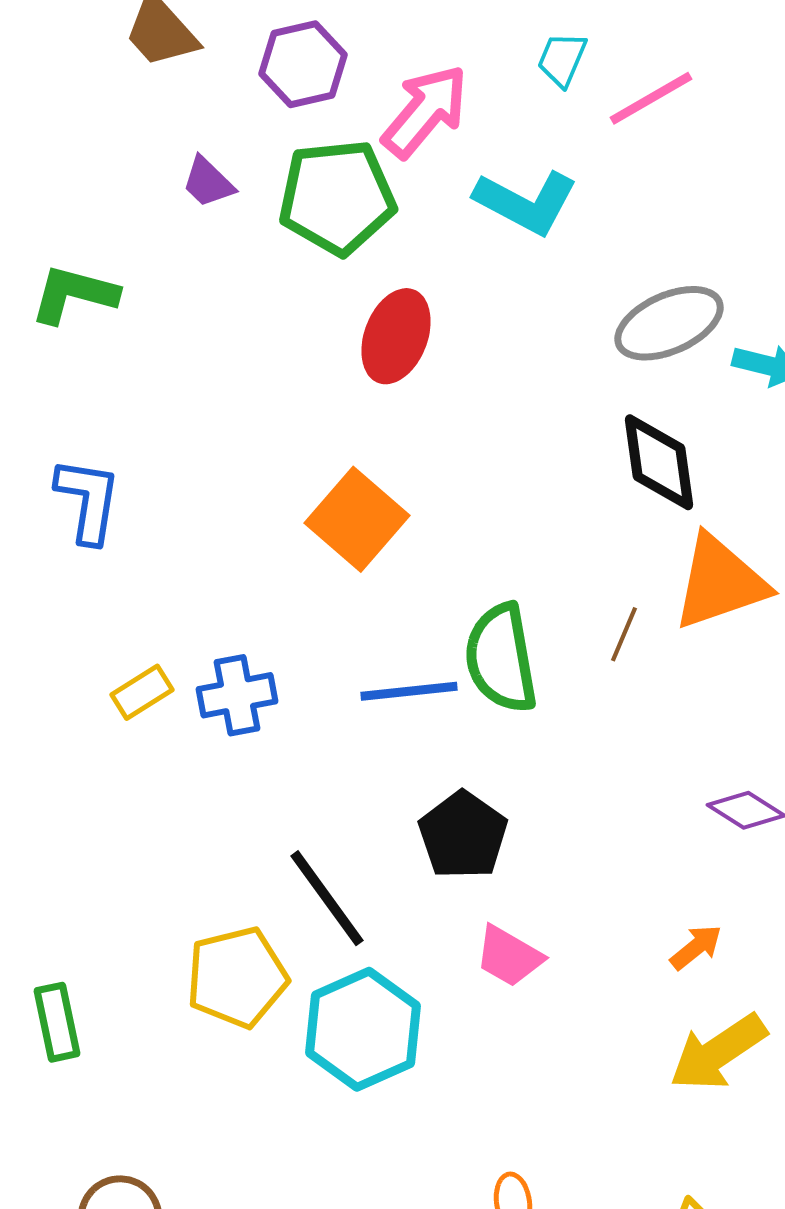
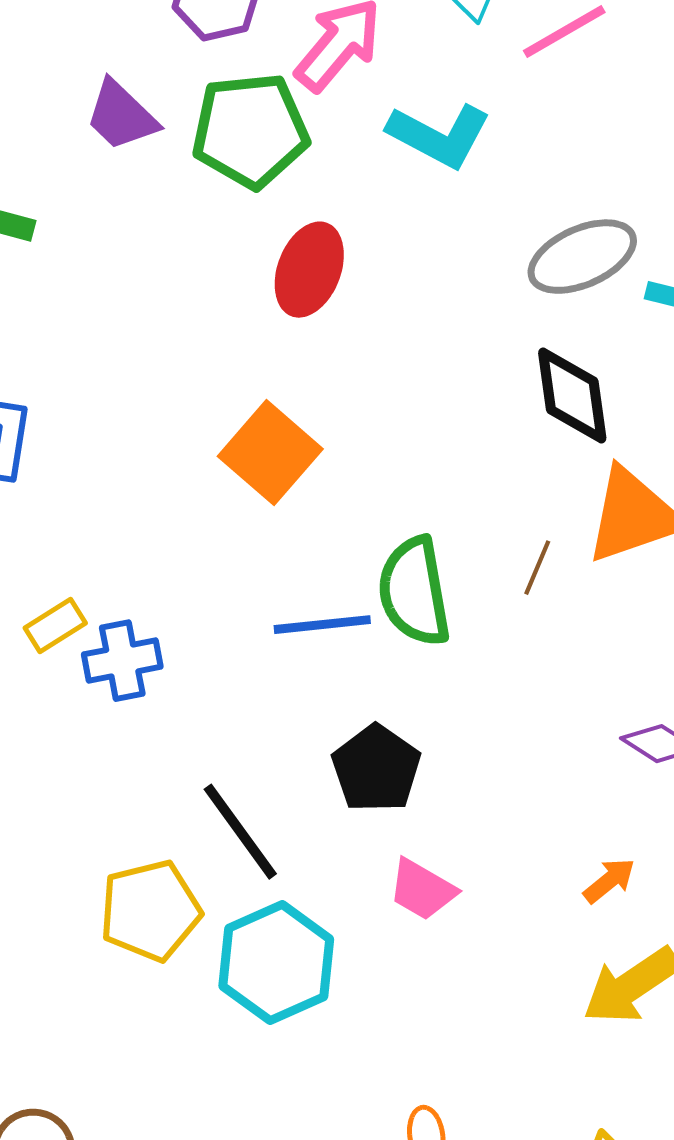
purple trapezoid: (208, 182) -> (121, 116), size x1.4
blue cross: (237, 695) -> (122, 661), moved

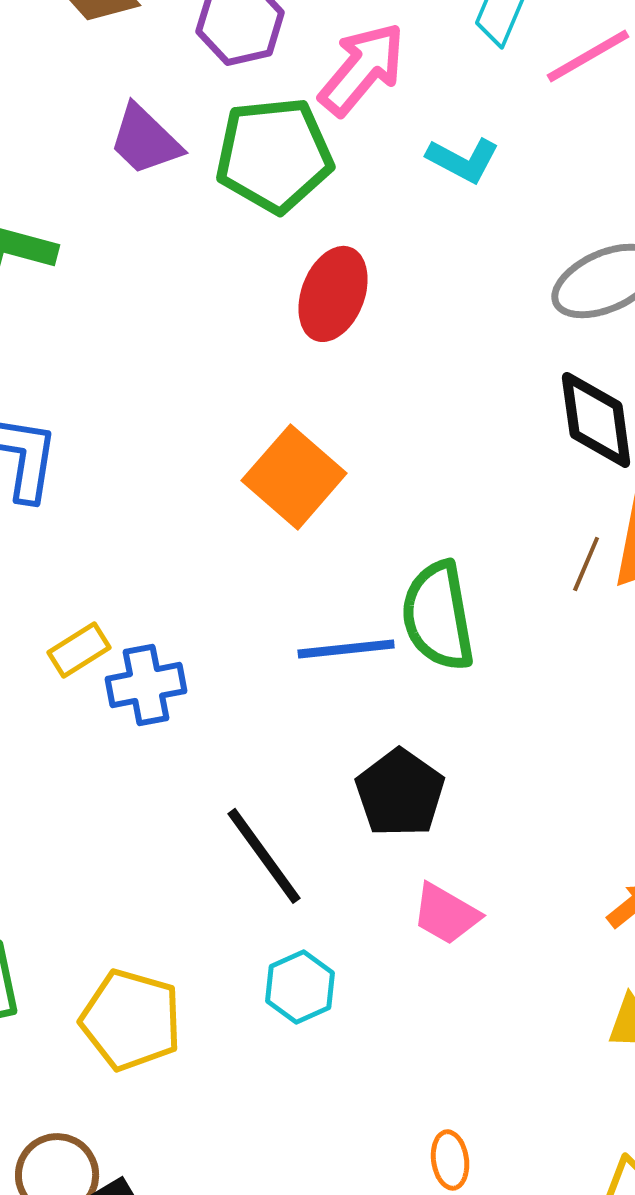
cyan L-shape: (439, 136) -> (463, 160), size x0.7
brown line: (537, 568) -> (586, 564), moved
yellow pentagon: (150, 911) -> (131, 1020), moved, turned 30
cyan hexagon: (276, 963) -> (300, 987), size x0.6

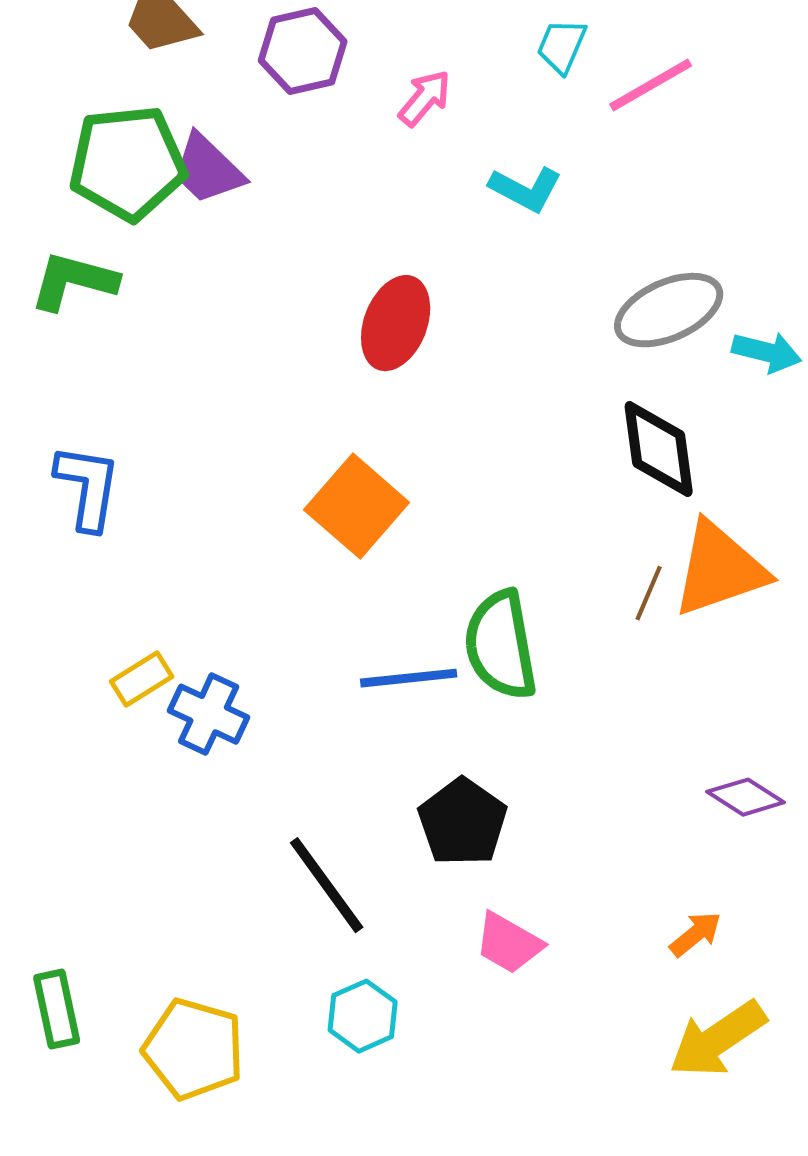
pink arrow: (362, 69) -> (425, 98), size x0.6
green pentagon: (274, 155) -> (128, 163), moved
blue cross: (146, 685) -> (209, 714), turned 36

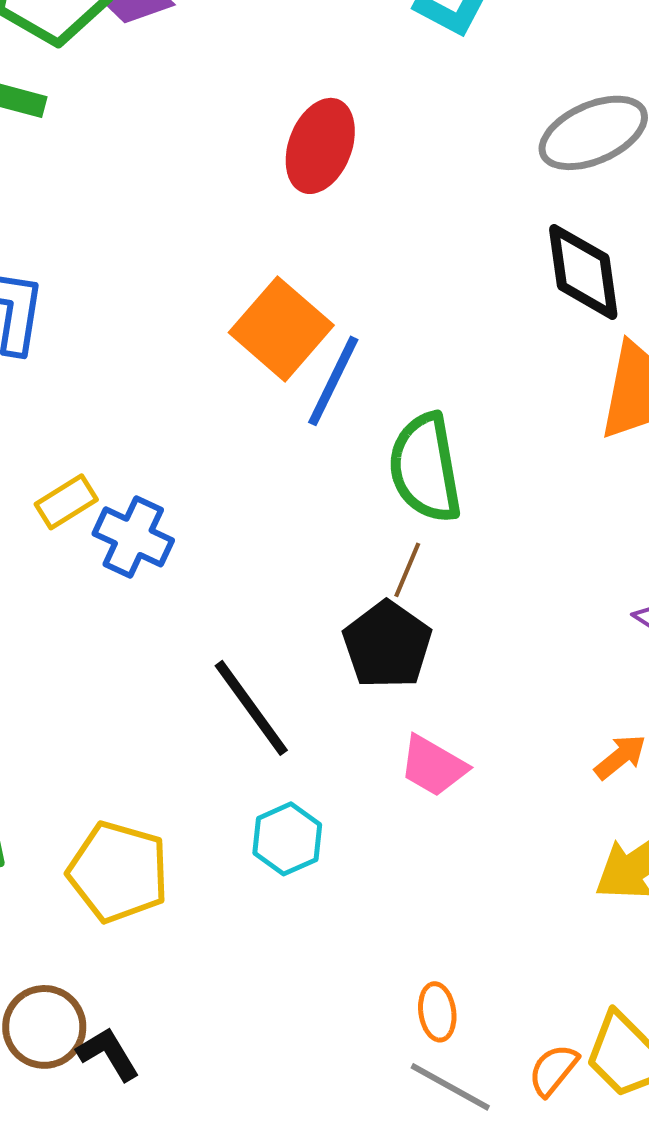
brown line: (649, 593) -> (407, 570), moved
blue line: (409, 678) -> (333, 381), moved, turned -58

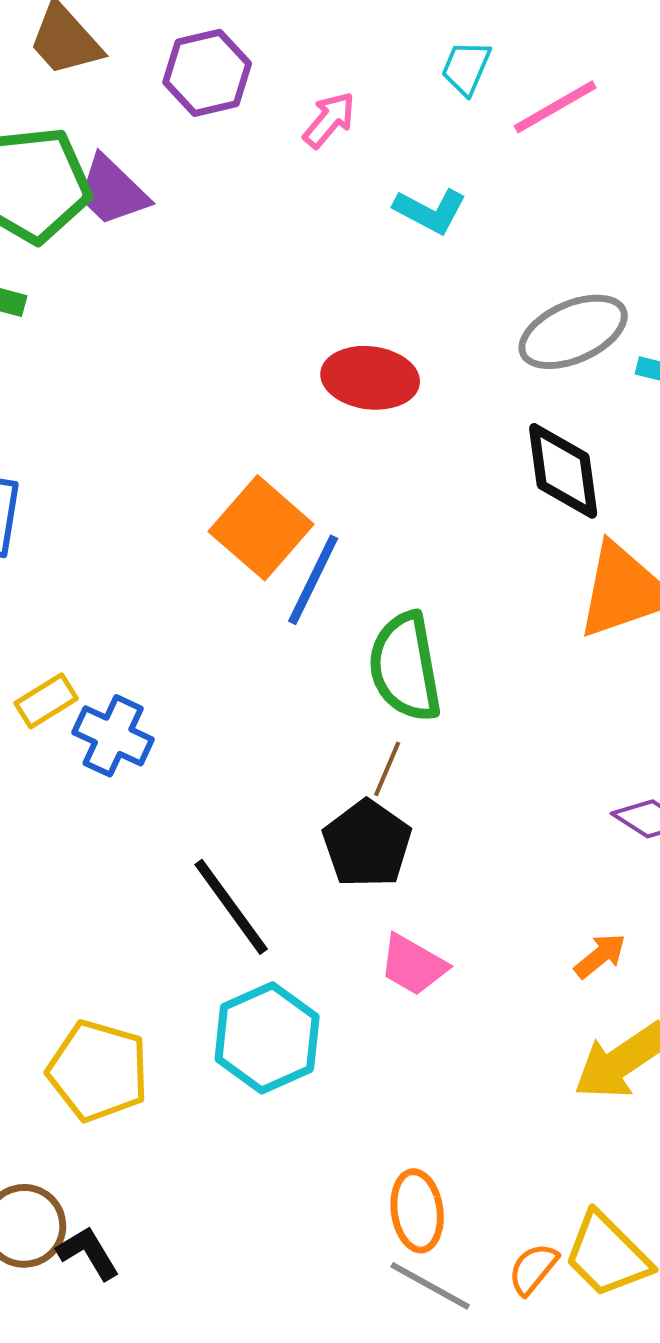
red ellipse: (320, 146) -> (370, 378), moved, turned 76
cyan hexagon: (287, 839) -> (267, 1038), size x1.5
orange ellipse: (437, 1012) -> (417, 1211), size x1.4

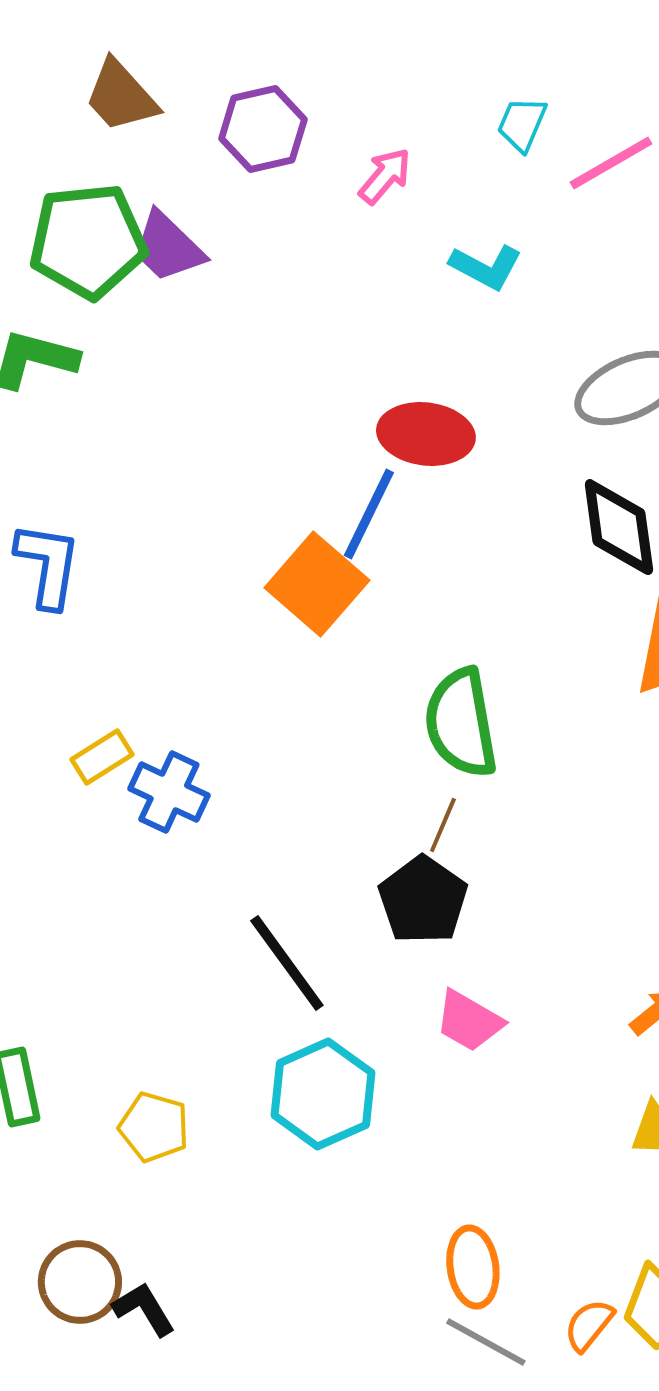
blue line: (313, 580) -> (369, 514), moved
yellow pentagon: (98, 1071) -> (154, 1127), size x0.7

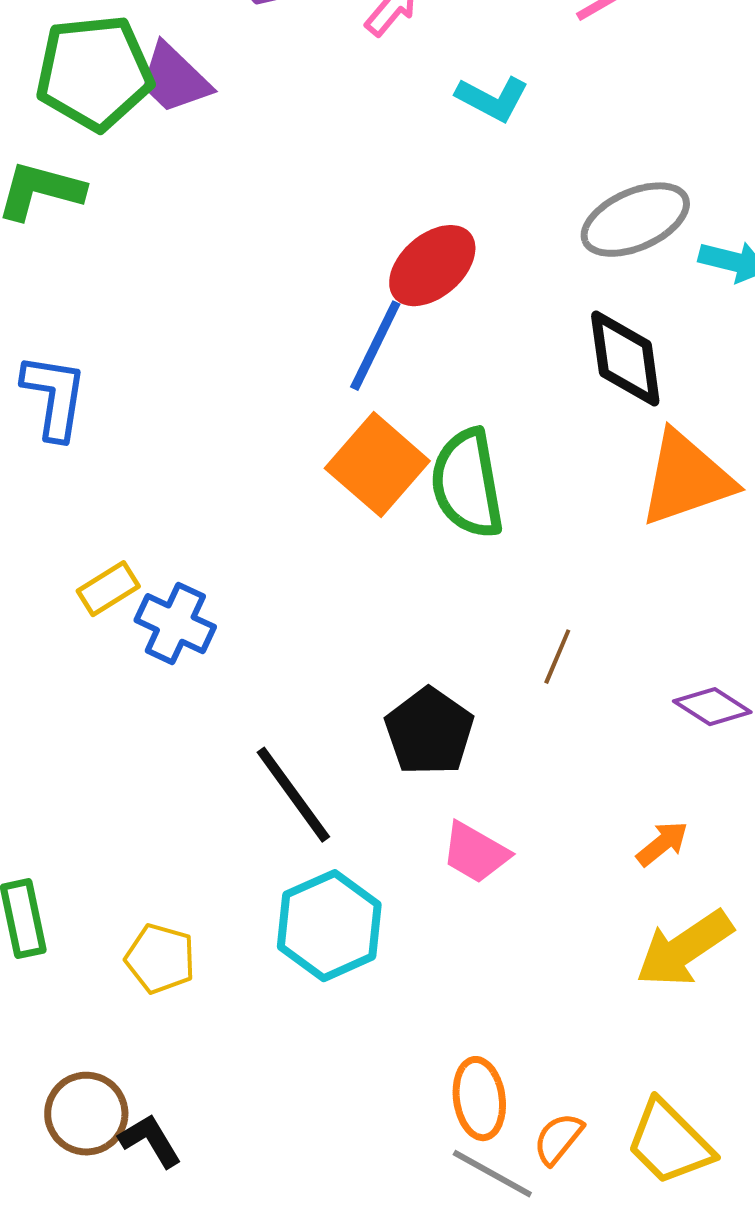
red ellipse: (426, 434) -> (432, 266), turned -48
orange square: (317, 584) -> (377, 465), moved
green semicircle: (461, 723) -> (467, 484), moved
brown line: (443, 825) -> (557, 657), moved
orange semicircle: (589, 1325) -> (558, 1139), moved

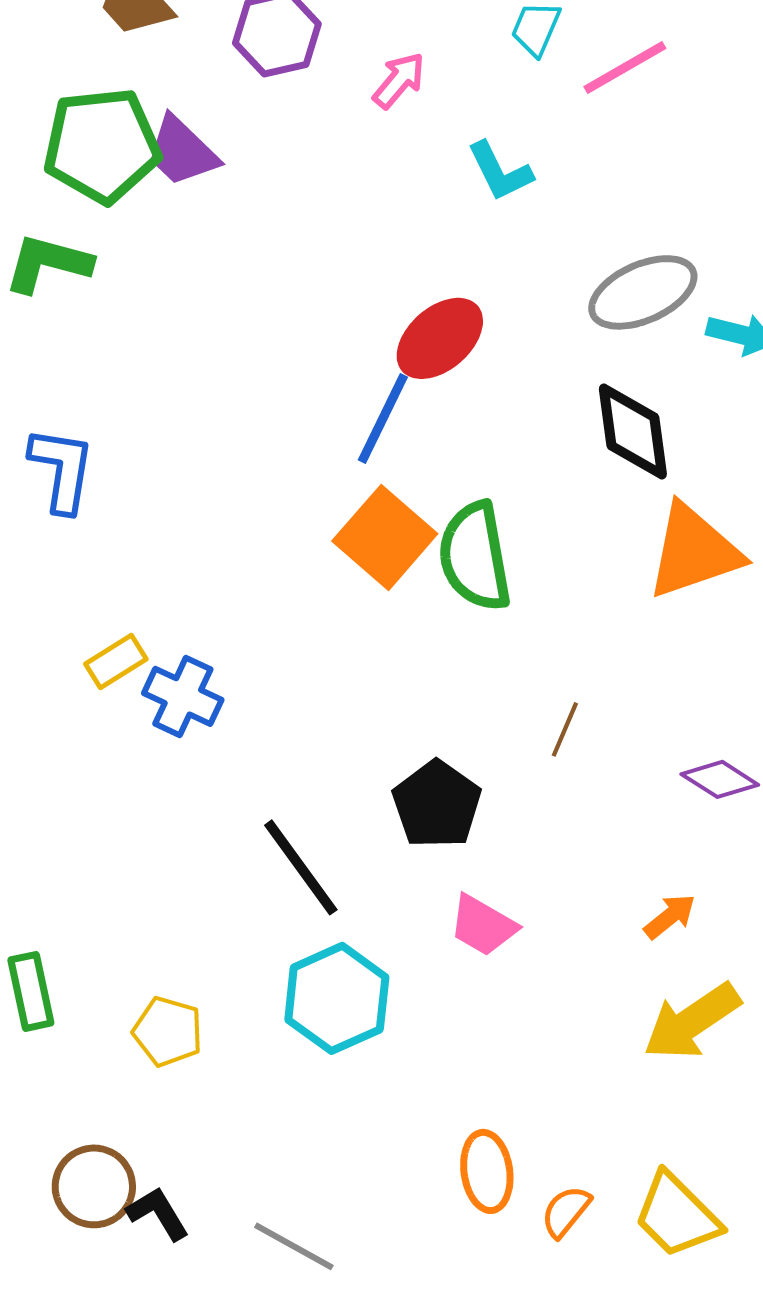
cyan L-shape: (492, 99) -> (500, 171), turned 36
gray line: (492, 1174) -> (294, 1246), moved

